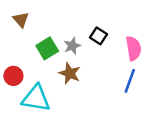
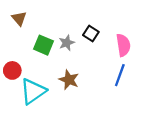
green square: (47, 48) -> (43, 45), turned -36
brown star: (70, 73) -> (69, 80), moved
cyan triangle: (36, 98) -> (33, 91), turned -44

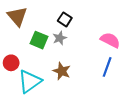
brown triangle: (19, 18) -> (17, 16), size x1.5
black square: (91, 33) -> (65, 19), moved
pink semicircle: (123, 45) -> (110, 40), turned -54

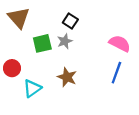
green square: (39, 40) -> (42, 43), turned -36
cyan triangle: (30, 81) -> (32, 88), size x0.7

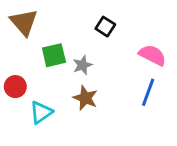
black square: (70, 21) -> (105, 27), moved
gray star: (65, 41) -> (82, 65), moved

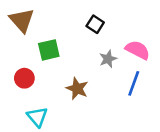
gray star: (82, 65) -> (108, 59), moved
red circle: (15, 87) -> (24, 78), moved
cyan triangle: (41, 112) -> (37, 117), moved, turned -35

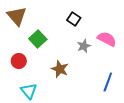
green square: (49, 50) -> (38, 39), turned -30
blue line: (134, 83) -> (108, 82), moved

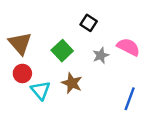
brown triangle: (17, 16) -> (20, 43), moved
green square: (38, 39) -> (62, 51), moved
cyan triangle: (29, 91) -> (40, 90), moved

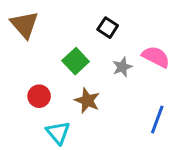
brown triangle: (20, 43) -> (24, 25), moved
red circle: (22, 73) -> (39, 96), moved
cyan triangle: (40, 90) -> (58, 133), moved

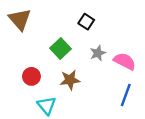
pink semicircle: (156, 57) -> (125, 61), moved
brown star: (87, 101) -> (70, 80), turned -30

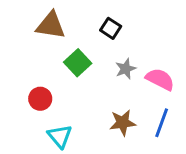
brown triangle: (20, 19) -> (51, 25), moved, turned -40
brown star: (70, 80) -> (123, 123), moved

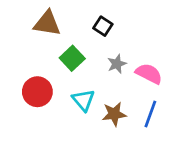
red circle: (40, 99) -> (37, 92), size x1.4
cyan triangle: (60, 136) -> (83, 100), moved

